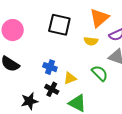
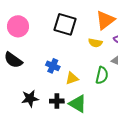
green semicircle: (100, 73) -> (102, 75), turned 54
black cross: (52, 89) -> (57, 101), moved, turned -32

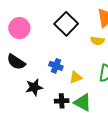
black square: (65, 24) -> (66, 24), turned 30
black star: (30, 98) -> (34, 87), moved

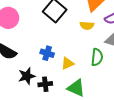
black cross: (62, 101) -> (45, 84), moved

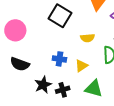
yellow semicircle: (87, 26) -> (87, 38), moved

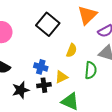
yellow semicircle: (87, 38) -> (72, 50), turned -72
black cross: (63, 90) -> (44, 85), moved

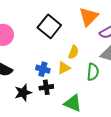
yellow triangle: (61, 77) -> (64, 68), moved

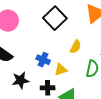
yellow triangle: (64, 68) -> (61, 70), moved
black cross: (46, 87) -> (48, 88), moved

